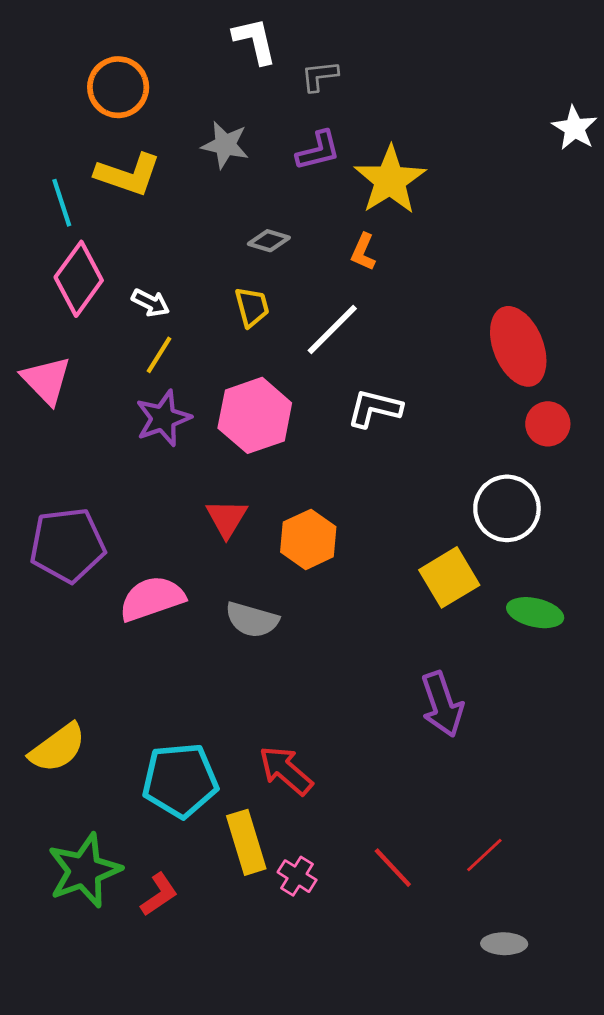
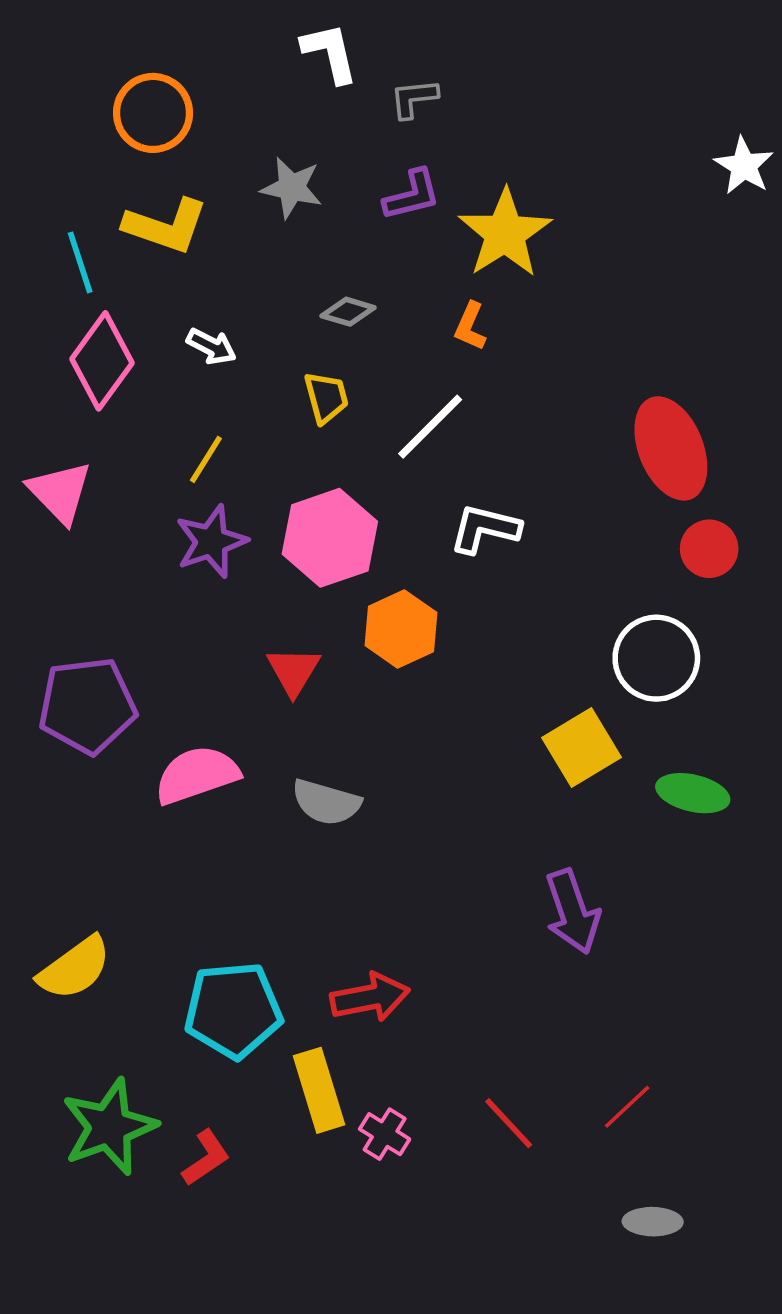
white arrow: (151, 303) -> (211, 346), moved
orange hexagon: (308, 539) -> (401, 629), moved
red arrow: (286, 770) -> (370, 997), turned 128

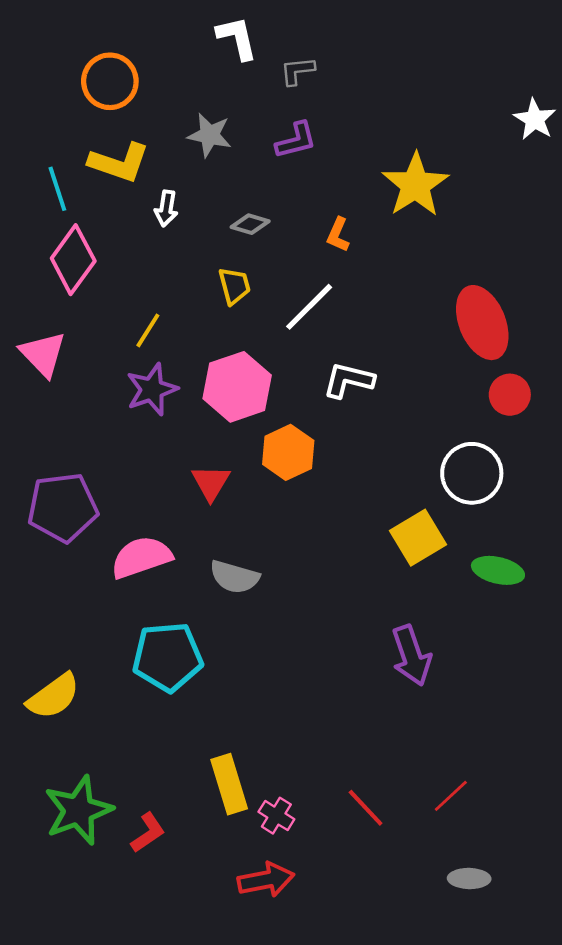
yellow star: (505, 233) -> (415, 185), moved
white arrow: (211, 346) -> (166, 208), moved, turned 72
red arrow: (370, 997) -> (266, 880), moved
cyan pentagon: (233, 1010) -> (168, 657), moved

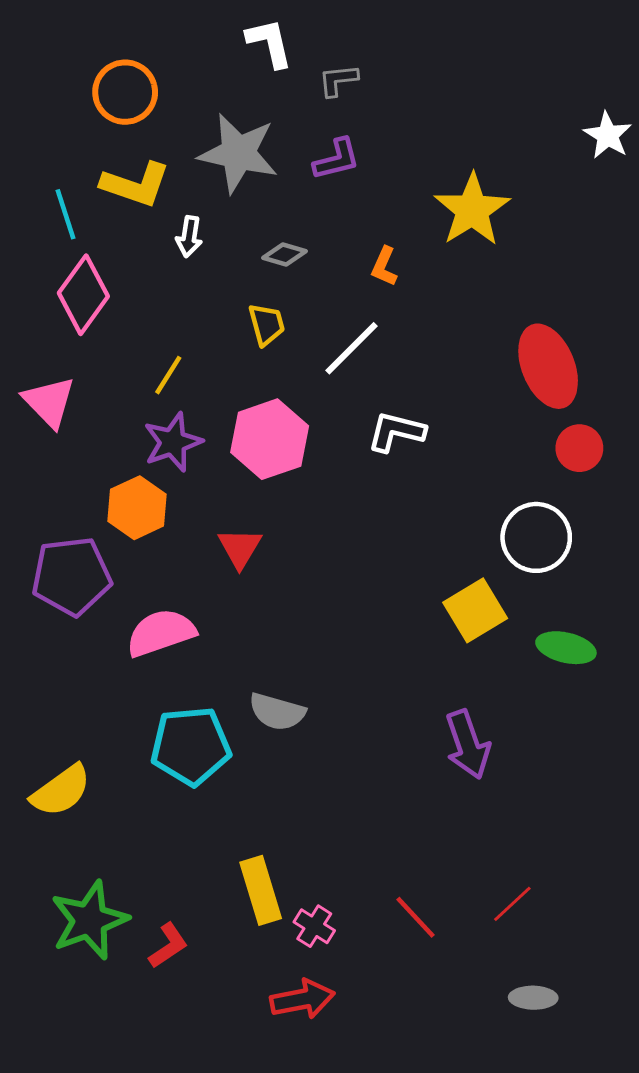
gray star: (210, 135) -> (238, 153), size x1.6
orange hexagon: (288, 452) -> (137, 508), moved
gray semicircle: (234, 577) -> (277, 712), moved

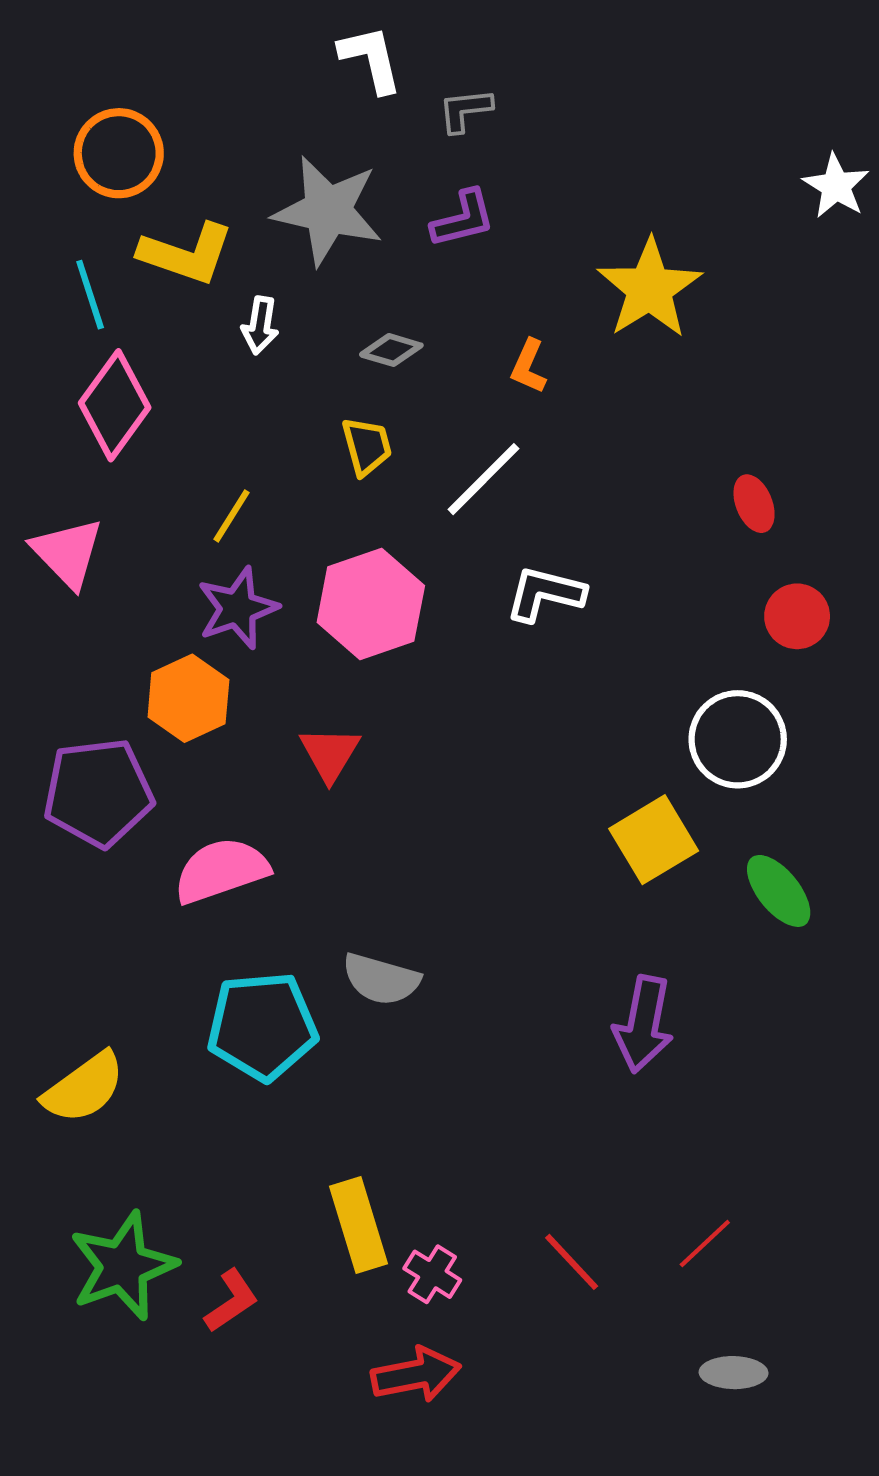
orange circle: (125, 92) -> (119, 153), moved
red ellipse: (548, 366) -> (754, 504), size x0.5
green ellipse: (566, 648) -> (779, 891), turned 38
purple arrow: (468, 744) -> (643, 1024), turned 30

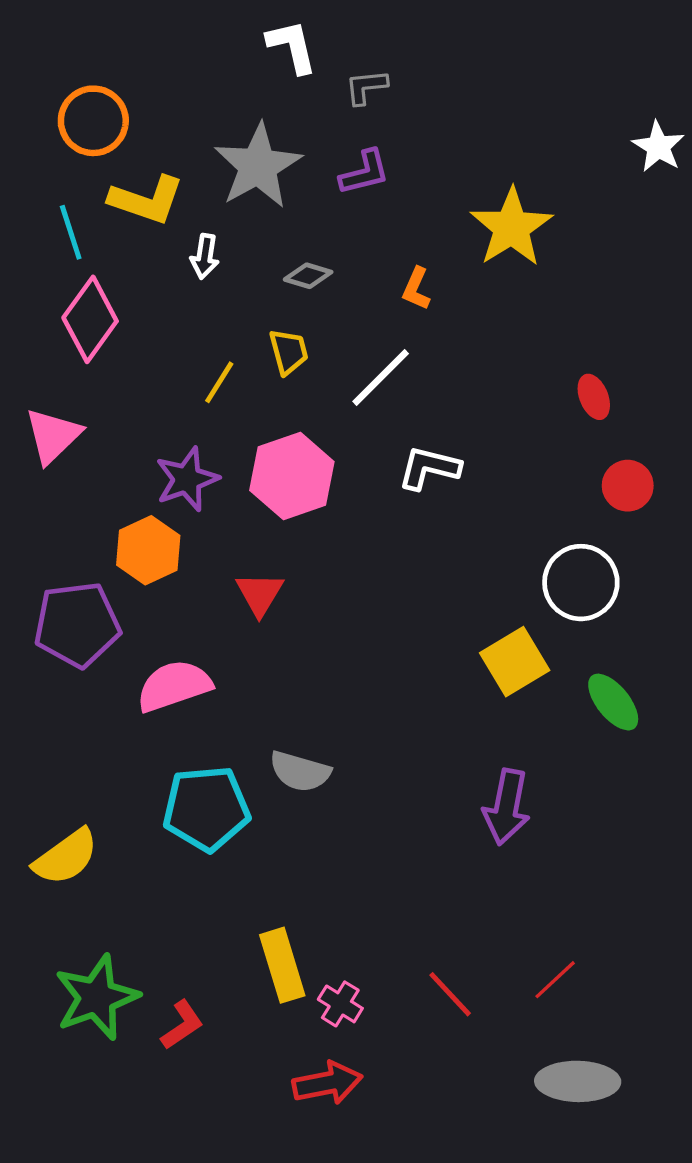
gray star: (328, 211) -> (258, 166), turned 30
yellow line: (231, 516) -> (219, 382), moved
pink triangle: (67, 553) -> (53, 436), turned 30
gray ellipse: (734, 1373) -> (578, 1081), size x1.6

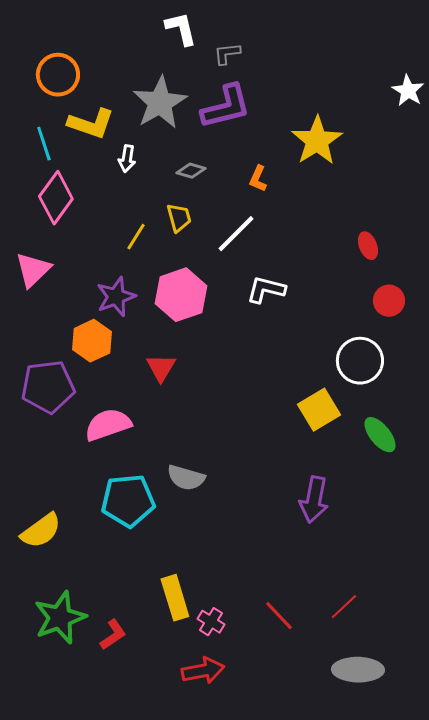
purple L-shape: (365, 172) -> (226, 107), size x1.6

